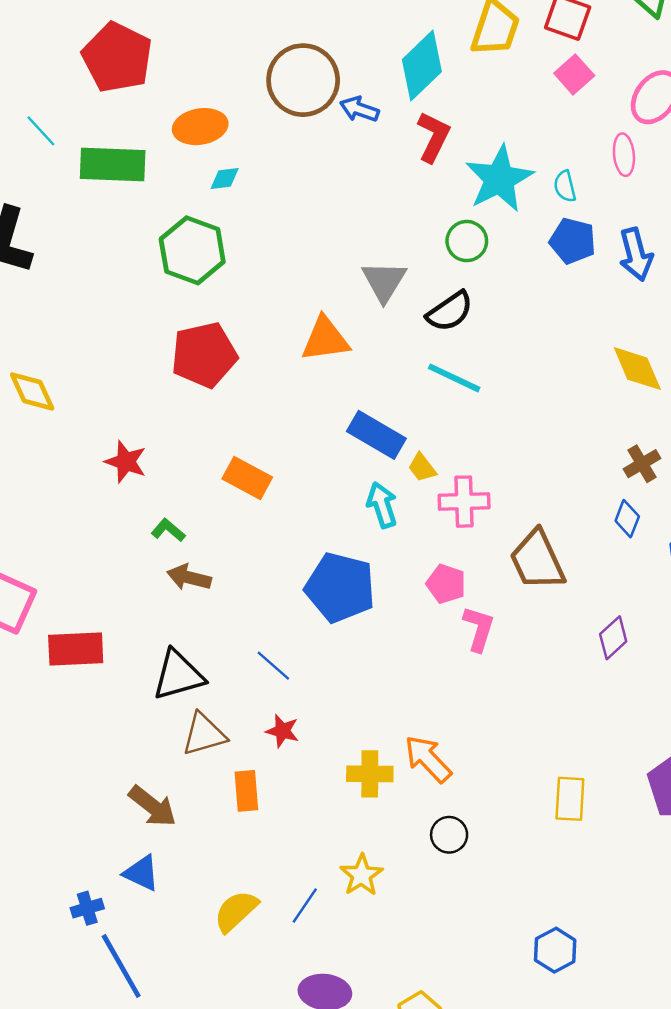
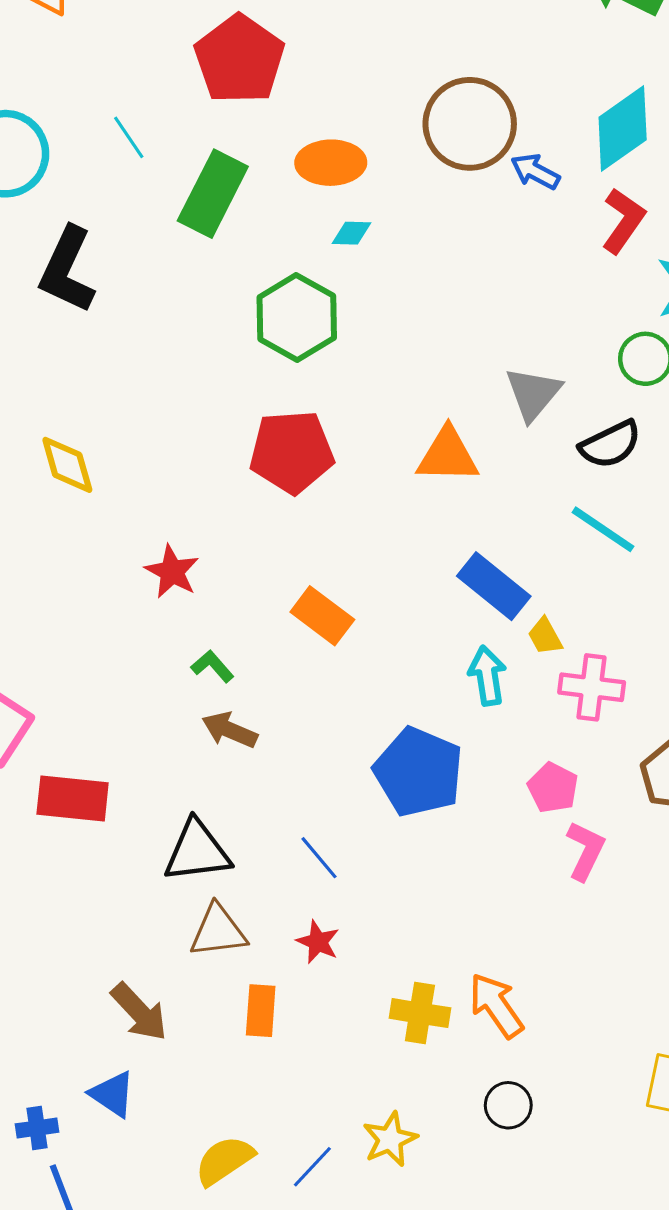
green rectangle: (113, 164) -> (213, 194), turned -74

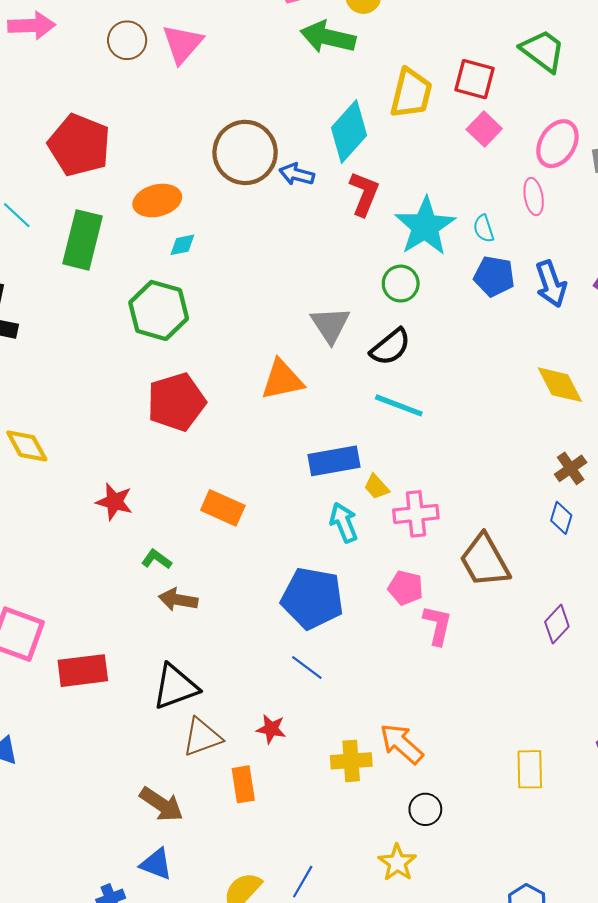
blue rectangle: (494, 586) -> (334, 461), turned -36
blue line: (319, 858) -> (307, 668), moved
yellow star: (390, 1139) -> (397, 863), moved

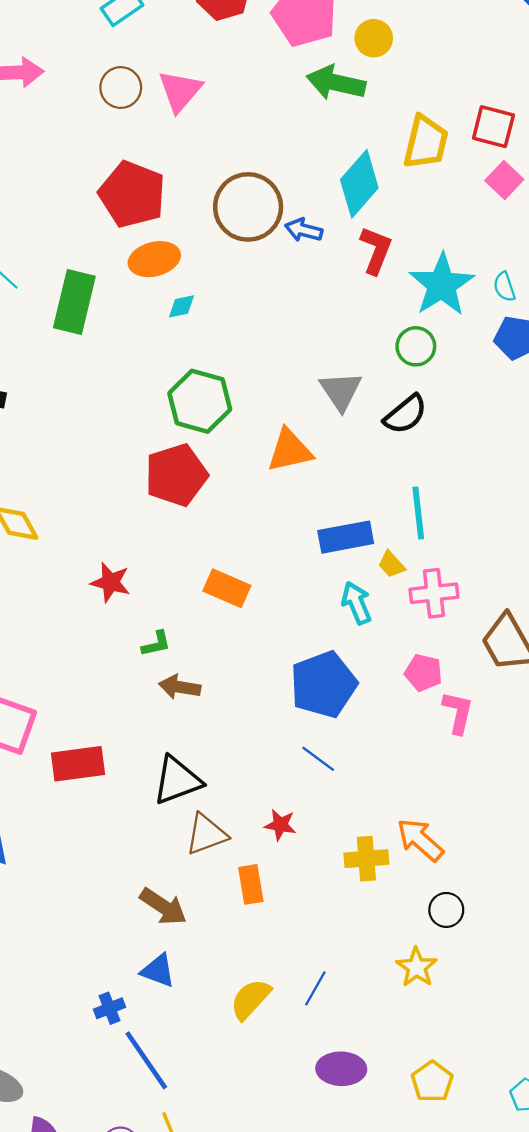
red pentagon: (79, 145) -> (132, 194), moved
green hexagon: (159, 310) -> (200, 401), moved
cyan line: (399, 405) -> (418, 513), moved, turned 63
green L-shape: (156, 559) -> (156, 644), turned 132
blue pentagon: (312, 598) -> (324, 684), turned -30

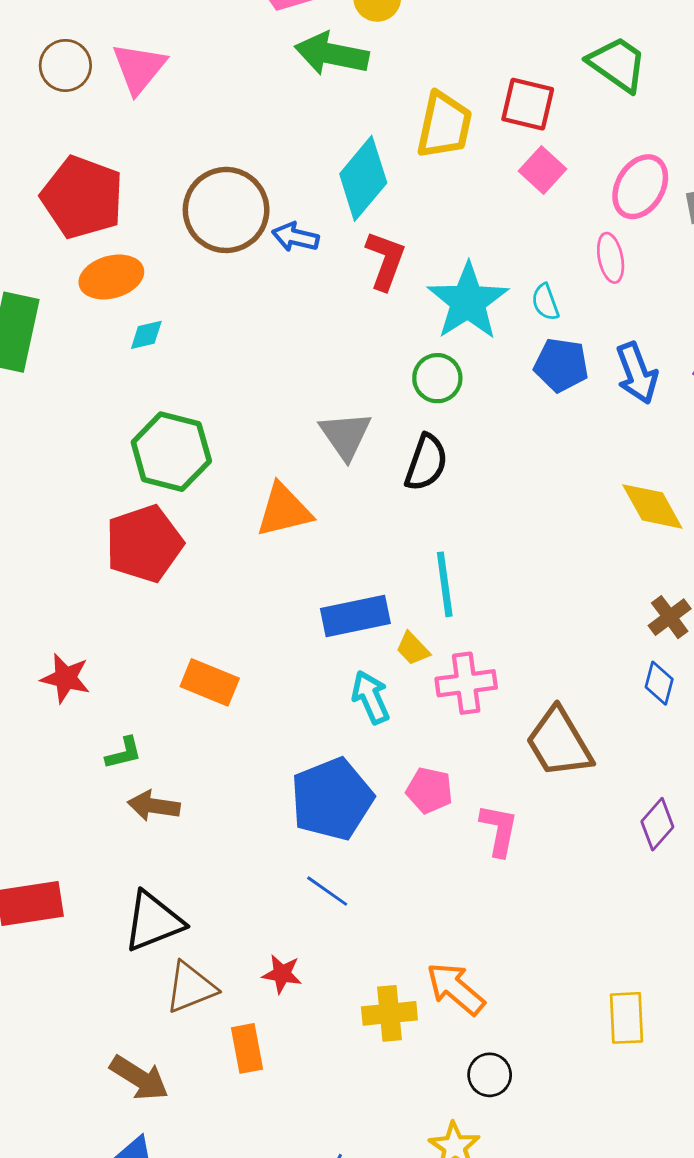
black semicircle: (405, 414) -> (426, 463), turned -30
pink pentagon: (423, 673) -> (429, 790), moved

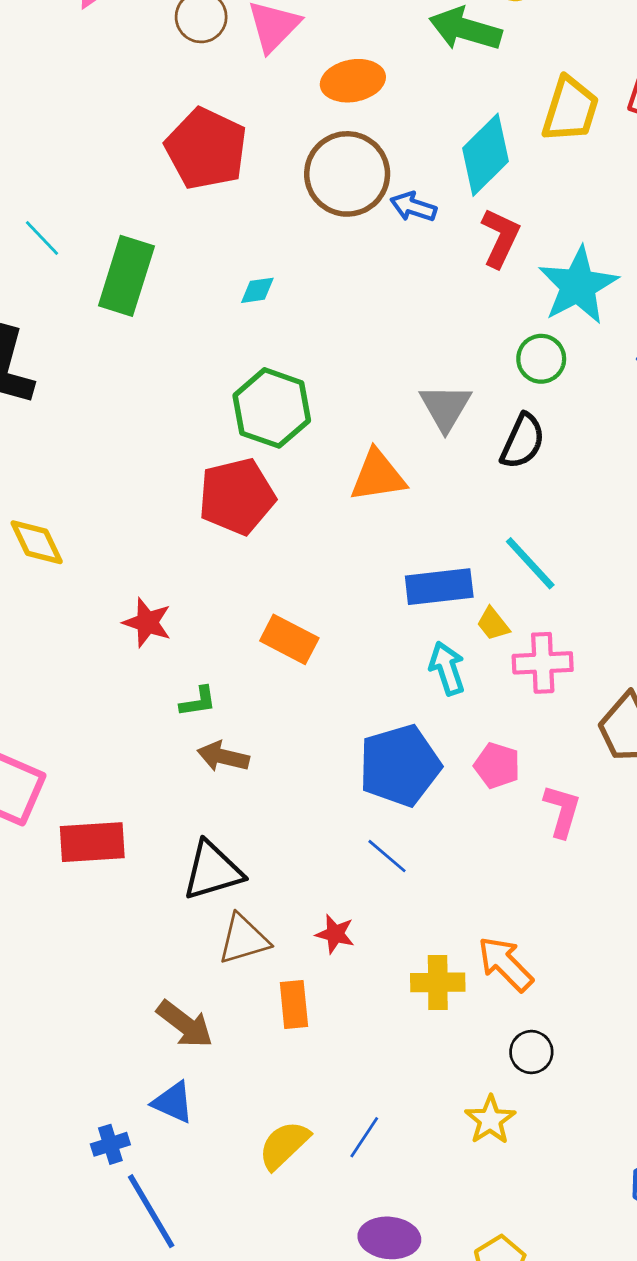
orange ellipse: (111, 277) -> (353, 81), moved
cyan line: (445, 584) -> (530, 563), turned -40

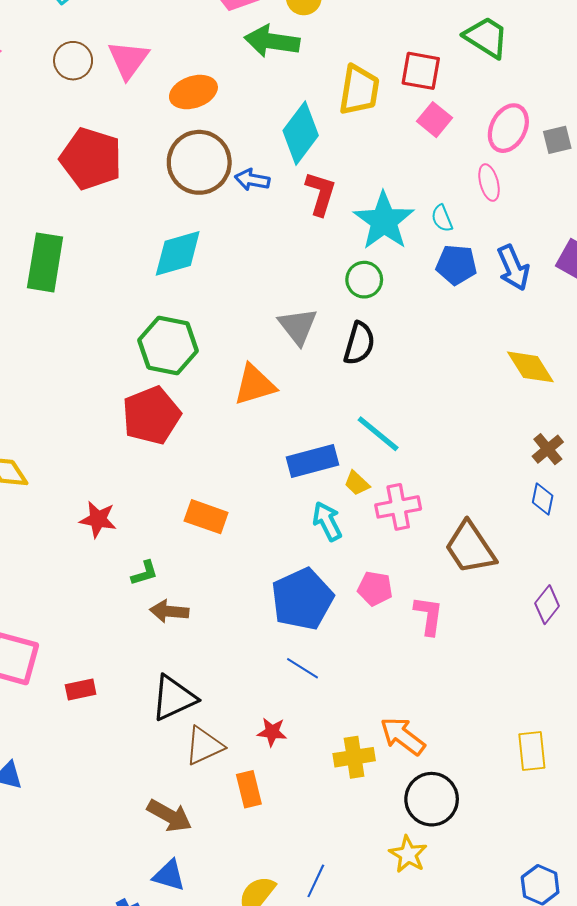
cyan diamond: (257, 290) -> (178, 253), moved, size x2.0
red rectangle: (92, 842) -> (81, 689), size x0.6
black circle: (531, 1052) -> (432, 799), size x1.6

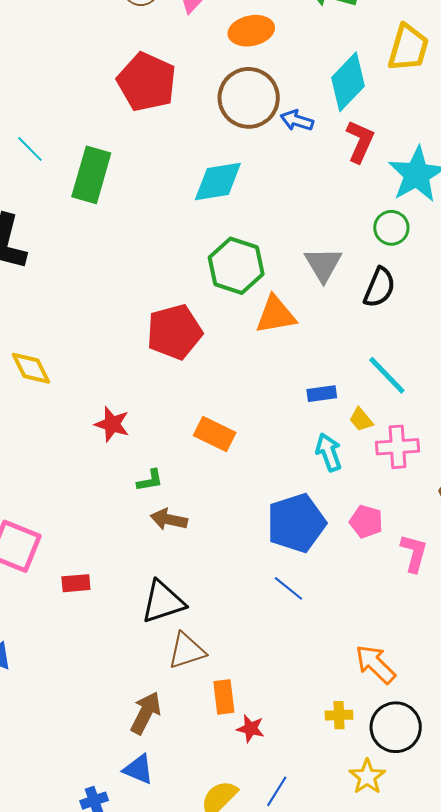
green hexagon: (168, 345) -> (236, 266), moved
blue rectangle: (313, 461) -> (322, 394), size x0.6
red star: (272, 732) -> (251, 729), moved
yellow cross: (354, 757) -> (339, 715), moved, size x0.7
brown arrow: (169, 816) -> (146, 713), turned -99

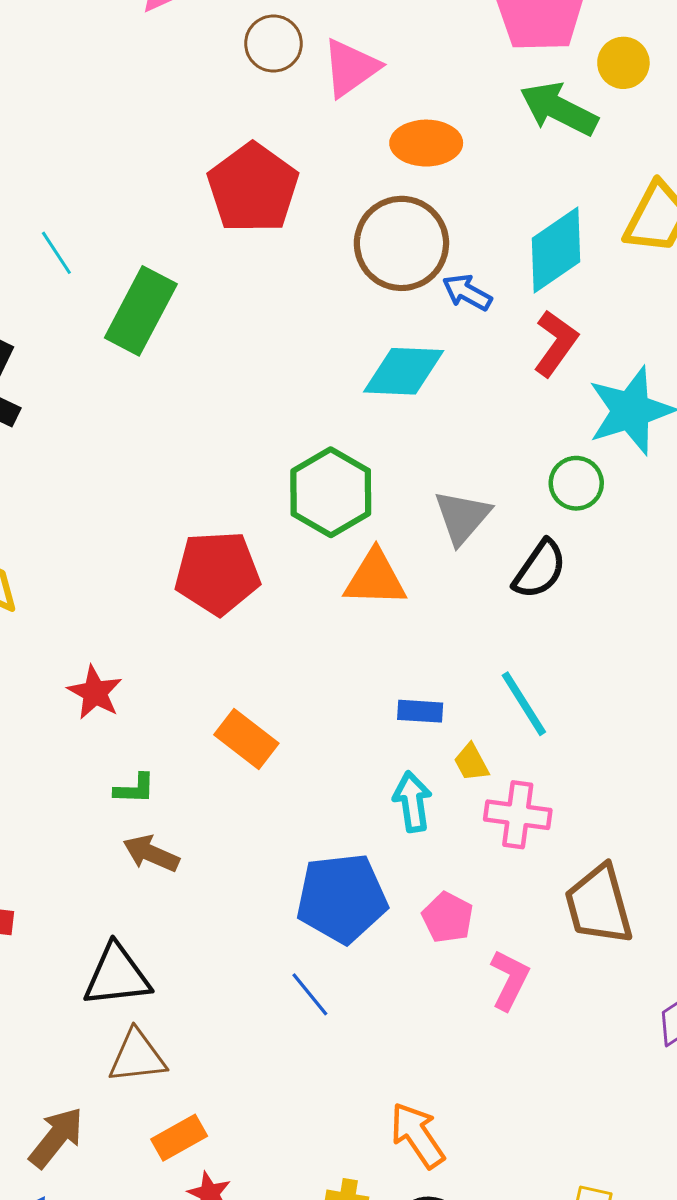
cyan diamond: (218, 182) -> (404, 371), moved
orange rectangle: (224, 697) -> (179, 1138), turned 56

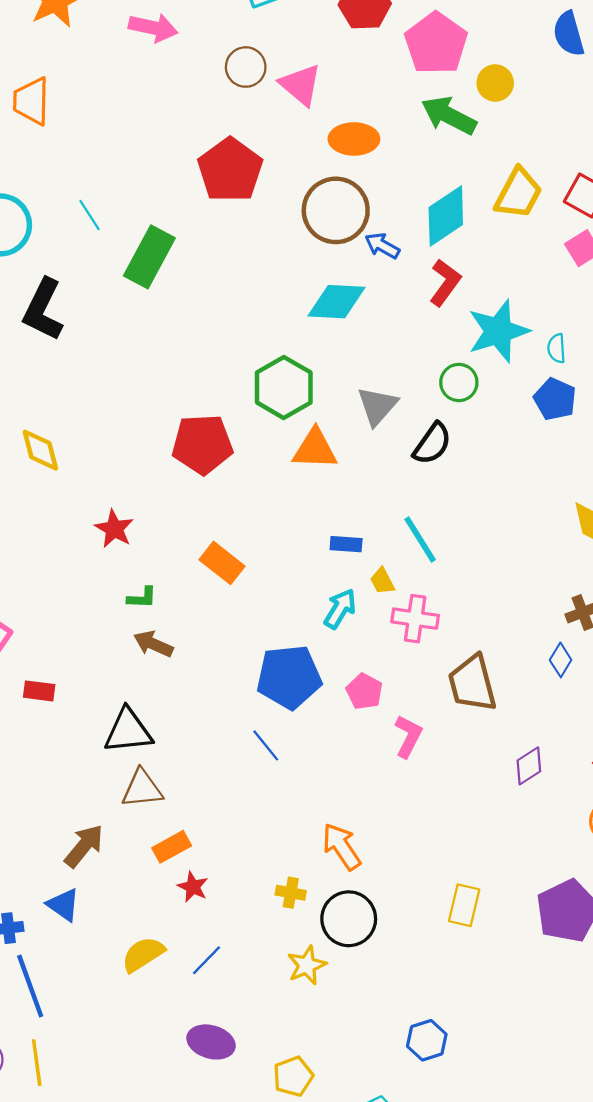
pink triangle: (351, 68) -> (301, 85), turned -45
cyan arrow: (412, 802) -> (340, 609), turned 39

